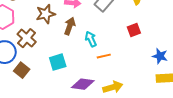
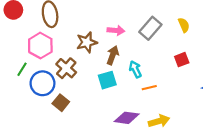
cyan square: (58, 62) -> (107, 80), moved

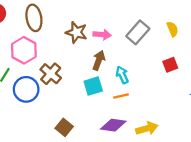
brown star: (87, 42) -> (76, 32), moved, turned 30
orange line: (149, 88) -> (121, 96), moved
brown square: (61, 103) -> (64, 127), moved

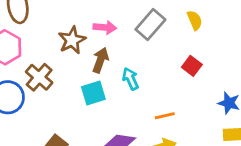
brown star: (76, 32) -> (72, 40), moved, turned 30
red square: (170, 65) -> (192, 66), turned -32
orange line: (121, 96) -> (165, 116), moved

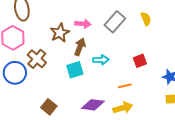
red square: (192, 66) -> (140, 61), moved, turned 32
cyan arrow: (130, 79) -> (101, 60), turned 112

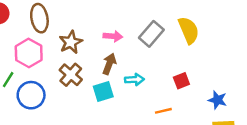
yellow semicircle: (146, 19) -> (189, 30), size x1.6
brown star: (60, 33) -> (71, 42), moved
brown cross: (37, 59) -> (71, 75), moved

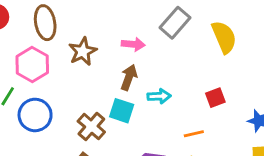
gray rectangle: (151, 34) -> (175, 23), moved
brown cross: (71, 75) -> (91, 127), moved
cyan square: (103, 92) -> (122, 111), turned 35

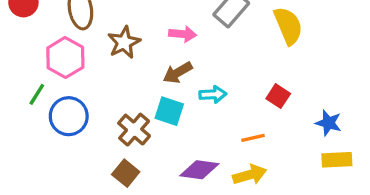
brown arrow: (129, 77) -> (178, 73), turned -140
red square: (215, 98) -> (278, 96), turned -36

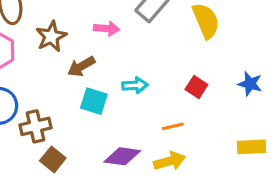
brown arrow: (178, 73) -> (81, 66), moved
blue star: (328, 123) -> (250, 84), moved
brown cross: (134, 130) -> (35, 126), moved, turned 36

